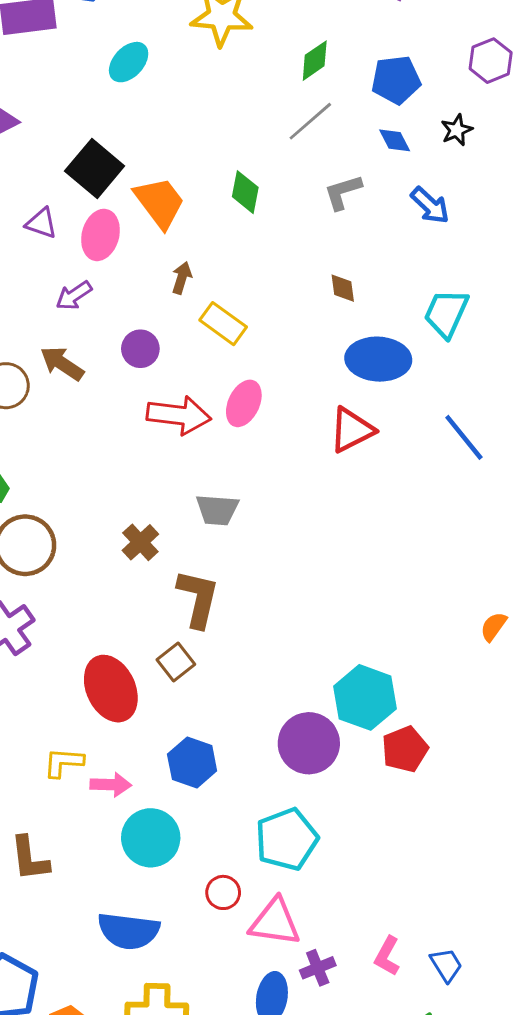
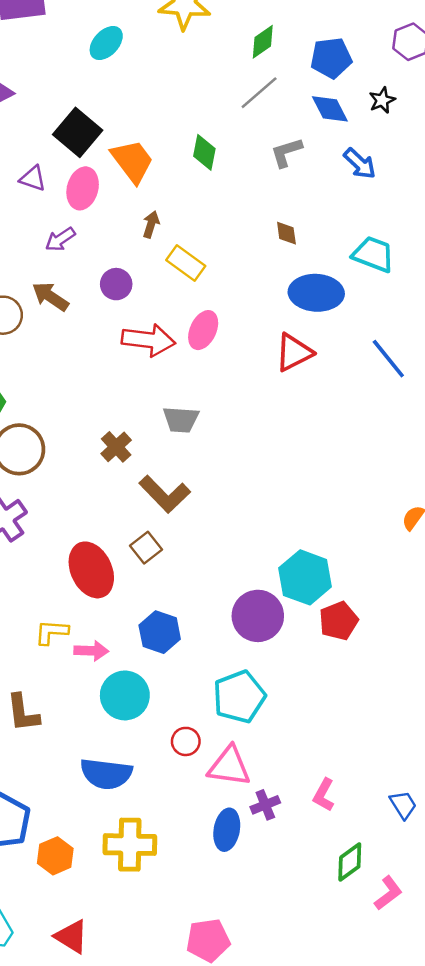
blue diamond: (395, 140) -> (330, 109), size x1.4
cyan trapezoid: (446, 313) -> (373, 254), turned 87
brown L-shape: (198, 598) -> (165, 494), turned 123
blue trapezoid: (446, 965) -> (403, 805), moved

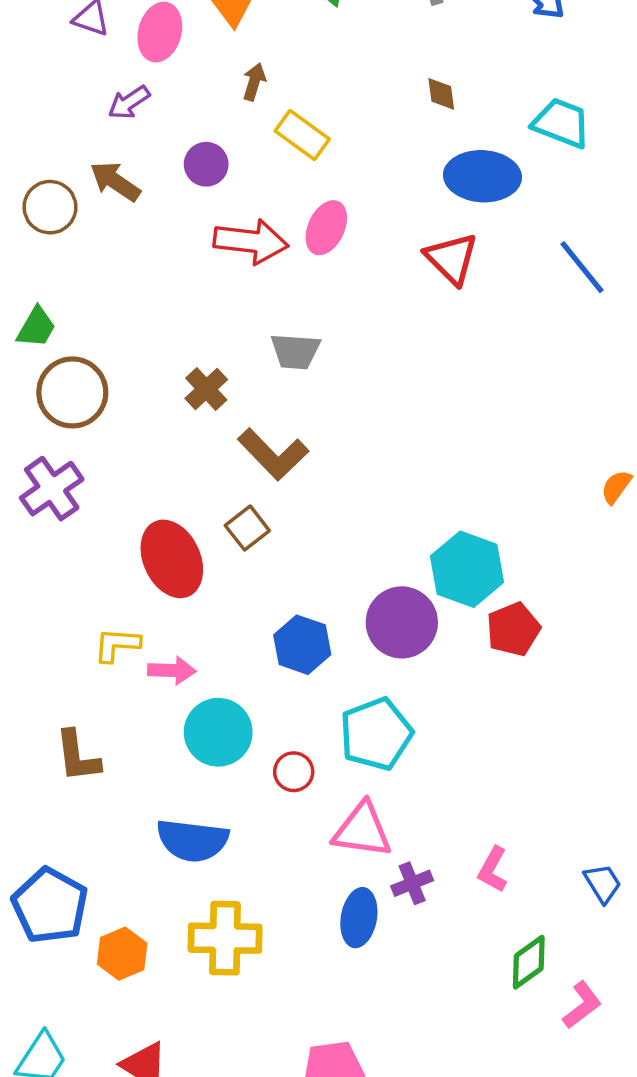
red triangle: (294, 352) -> (452, 259), turned -48
blue hexagon: (160, 632) -> (302, 645), moved
red circle: (186, 741) -> (294, 772), moved

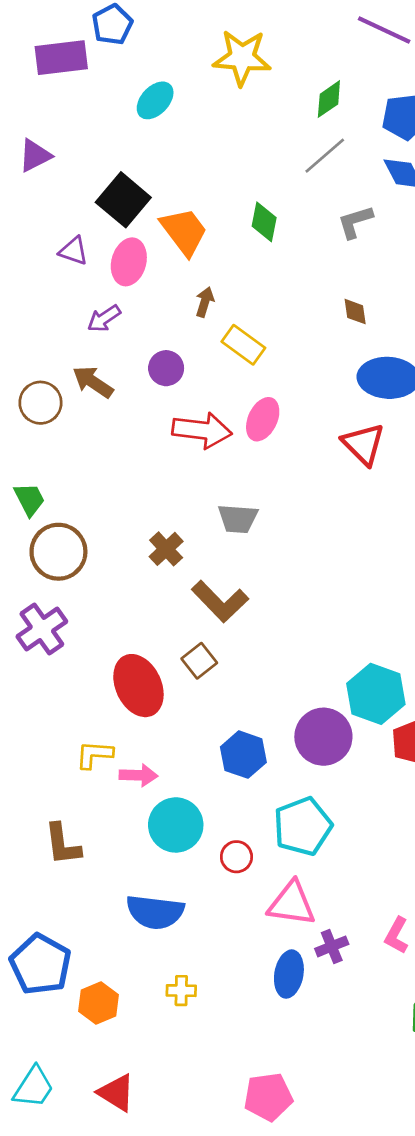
green trapezoid: (36, 327) -> (29, 499), turned -57
yellow cross: (225, 938) -> (181, 991), size x0.5

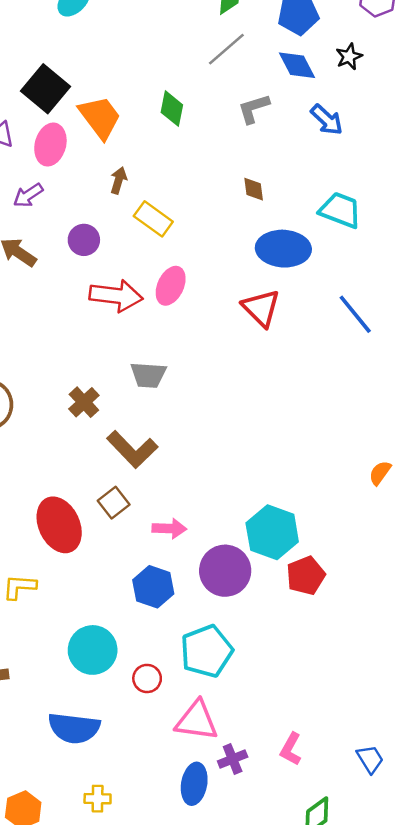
pink arrow: (138, 775) -> (169, 529), moved

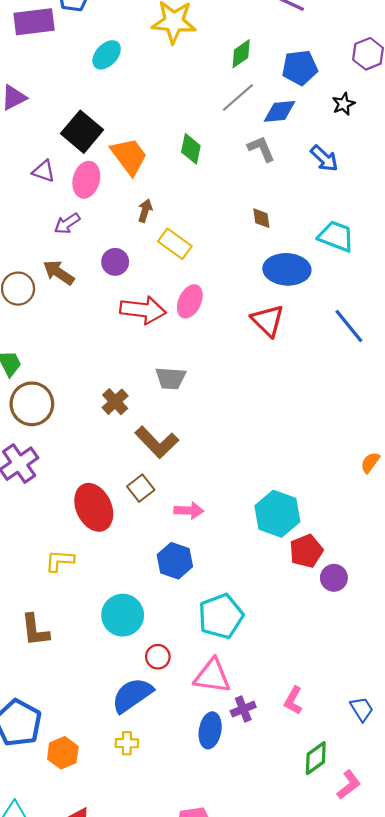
blue diamond: (297, 65) -> (279, 111), moved, turned -68
gray L-shape: (254, 109) -> (261, 149), turned 84
purple circle: (225, 571) -> (334, 578), moved, size x0.6
red circle: (147, 678) -> (158, 657), moved
blue semicircle: (74, 728) -> (132, 695), moved, turned 138

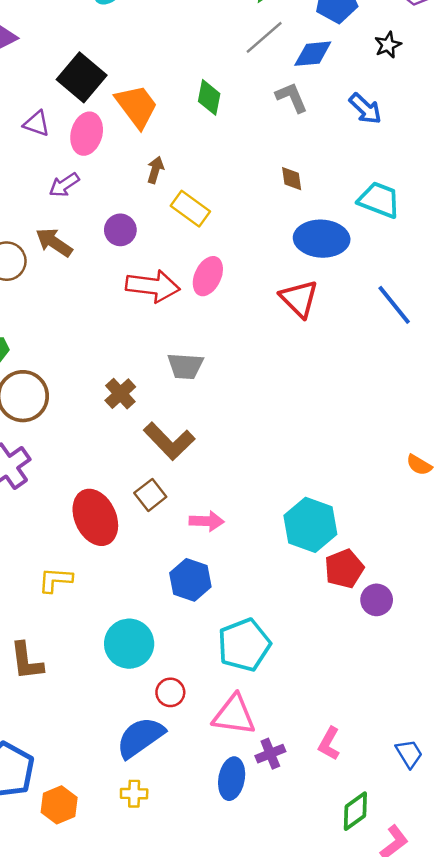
orange semicircle: (370, 463) -> (419, 465), turned -95

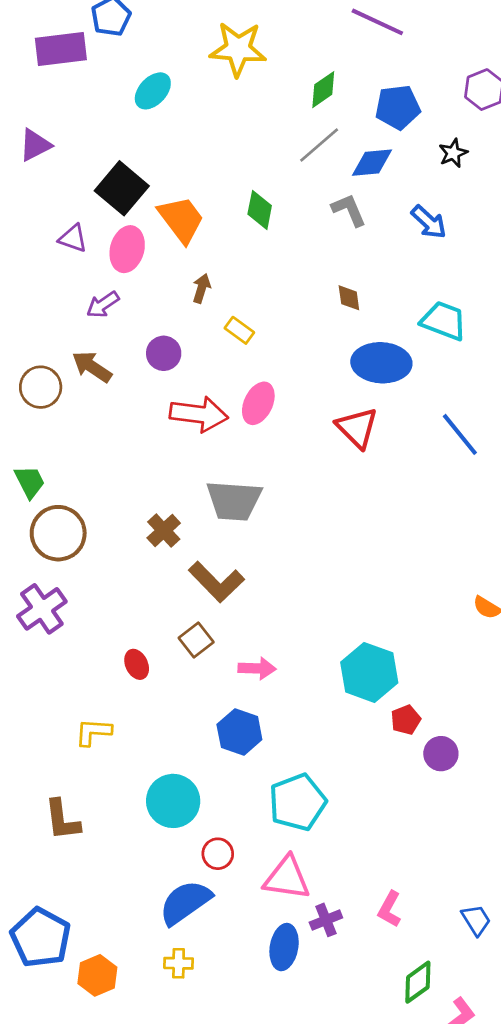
yellow rectangle: (190, 209) -> (239, 330), size x0.7
gray trapezoid: (185, 366) -> (234, 501), size x1.4
red ellipse: (95, 517) -> (137, 664), size x0.5
red pentagon: (344, 569) -> (406, 720), size x0.7

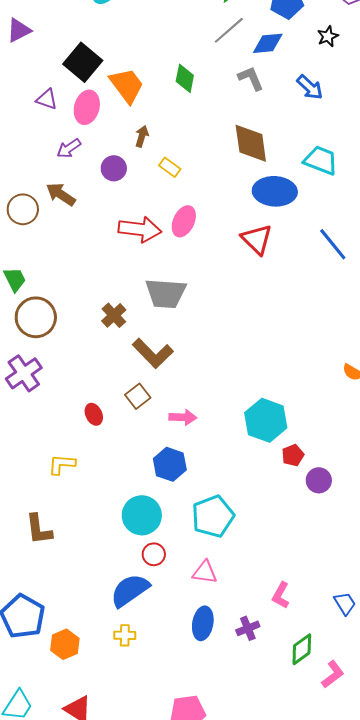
brown diamond: (349, 298) -> (251, 143), size x2.0
purple circle: (164, 353) -> (114, 168), moved
cyan circle: (173, 801) -> (142, 515), moved
pink triangle: (287, 878) -> (205, 572), size x0.7
purple cross: (326, 920) -> (248, 628), moved

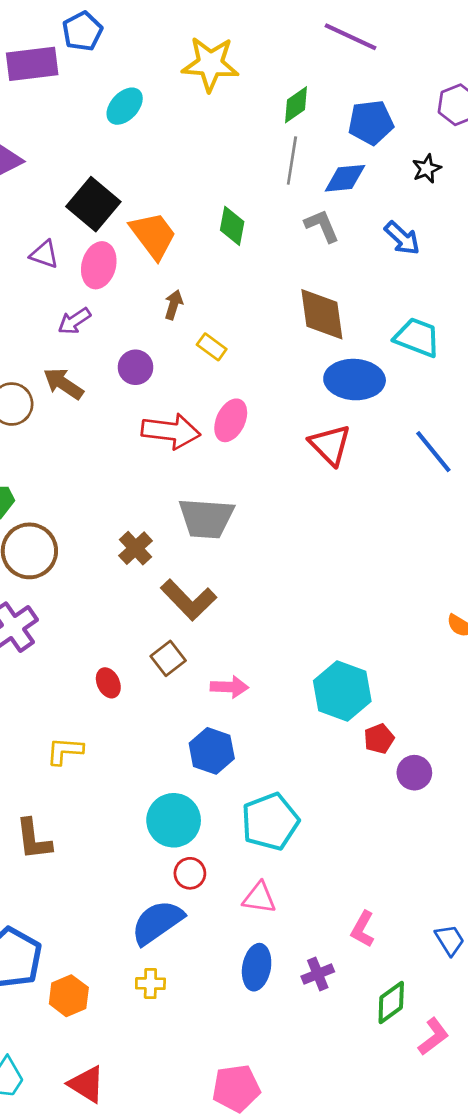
gray line: (229, 30) -> (292, 161), turned -40
purple circle: (114, 168) -> (136, 367), moved

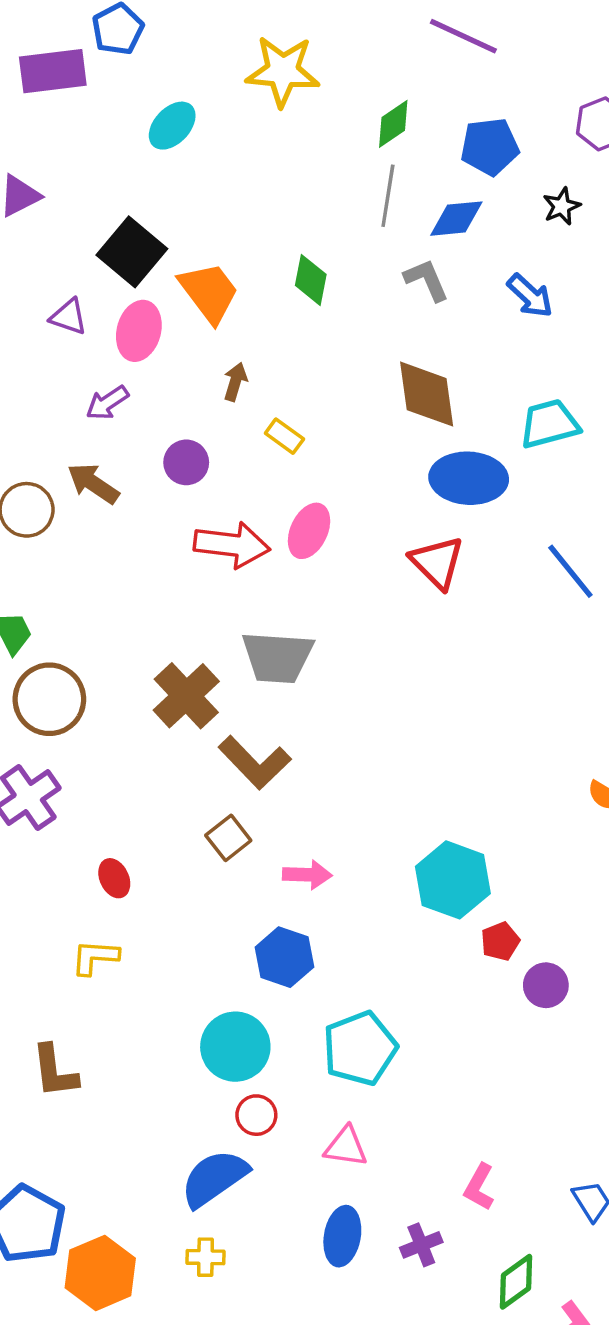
cyan trapezoid: (417, 337) -> (549, 424), turned -36
brown cross: (136, 548) -> (186, 696), size x1.5
red ellipse: (108, 683) -> (114, 878), moved
orange hexagon: (69, 996) -> (100, 1273), size x1.4

